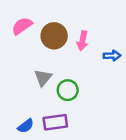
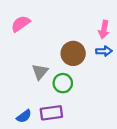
brown circle: (54, 36) -> (73, 53), moved
pink arrow: (82, 41) -> (104, 29), moved

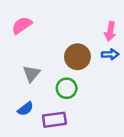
gray triangle: (40, 72) -> (31, 74), moved
blue semicircle: (24, 116) -> (25, 109), moved

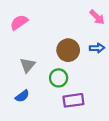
pink arrow: (110, 31) -> (97, 17), moved, turned -56
purple rectangle: (54, 120) -> (73, 100), moved

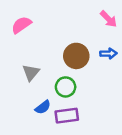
blue semicircle: (22, 96) -> (43, 107), moved
purple rectangle: (73, 100) -> (67, 116), moved

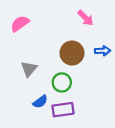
pink arrow: (108, 19) -> (86, 18), moved

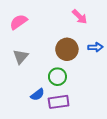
gray triangle: (29, 69) -> (21, 57), moved

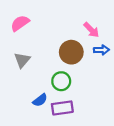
pink arrow: (80, 17) -> (91, 30), moved

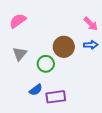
pink arrow: (91, 30) -> (91, 24), moved
green circle: (61, 81) -> (46, 64), moved

